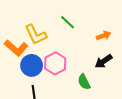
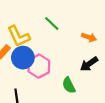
orange arrow: (104, 36) -> (89, 37), turned 40
blue circle: (32, 65) -> (23, 58), moved

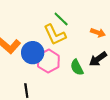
yellow L-shape: (19, 36) -> (55, 35), moved
green semicircle: (69, 85) -> (77, 67), moved

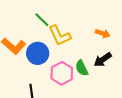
green line: (61, 19) -> (42, 20), moved
pink hexagon: (48, 61) -> (62, 73), moved

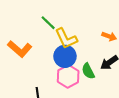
blue circle: (38, 53) -> (65, 56), moved

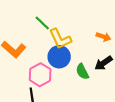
pink hexagon: (68, 76) -> (40, 75), moved

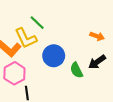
yellow L-shape: (60, 39) -> (26, 38), moved
pink hexagon: (40, 75) -> (14, 73), moved

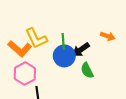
green line: (37, 23) -> (63, 41), moved, turned 42
black arrow: (97, 62) -> (81, 50), moved

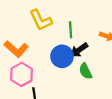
yellow L-shape: (36, 38) -> (41, 20), moved
green line: (63, 41) -> (71, 30), moved

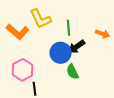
orange L-shape: (16, 49) -> (18, 32), moved
green semicircle: (85, 71) -> (72, 72), moved

